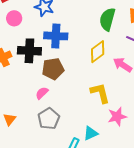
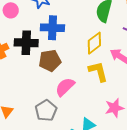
pink semicircle: (42, 93) -> (65, 87), moved, size x1.5
yellow L-shape: (100, 93) -> (98, 71), moved

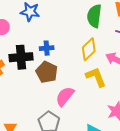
blue cross: (52, 28) -> (47, 48), moved, size x0.6
brown pentagon: (50, 61) -> (47, 72), turned -30

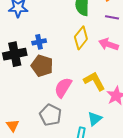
yellow L-shape: (96, 77) -> (94, 81), moved

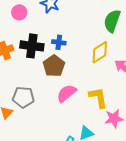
gray pentagon: (50, 115) -> (23, 97), moved, turned 30

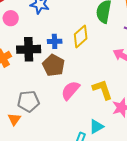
yellow diamond: (100, 52) -> (81, 36), moved

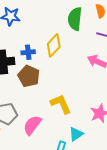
pink semicircle: (70, 90) -> (32, 125), moved
yellow L-shape: (102, 90) -> (61, 104), moved

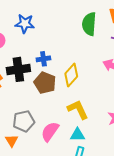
yellow diamond: (54, 45) -> (71, 75), moved
cyan triangle: (76, 134) -> (77, 135), moved, turned 35

